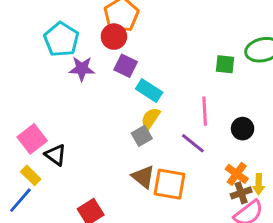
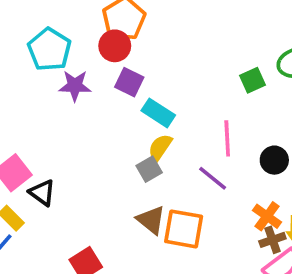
green square: (225, 64) -> (253, 80), turned -30

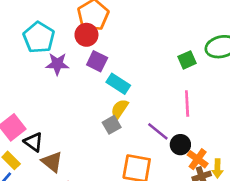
pink line: (227, 138) -> (187, 104), moved
black circle: (274, 160) -> (180, 145), moved
brown triangle: (151, 220) -> (52, 162), moved

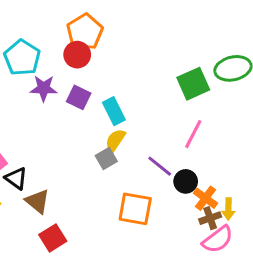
green square: (187, 60) -> (193, 84), size x1.5
purple square: (97, 61) -> (79, 97), moved
cyan rectangle: (118, 84) -> (114, 111), turned 30
pink line: (187, 104) -> (193, 134), turned 30

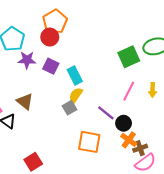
orange cross: (205, 198) -> (129, 140), moved
brown triangle: (37, 201) -> (25, 101), moved
yellow arrow: (228, 209) -> (153, 90), moved

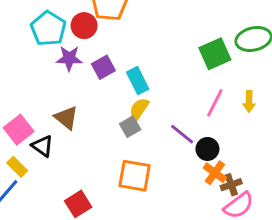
red circle: (50, 37) -> (84, 26), moved
purple square: (51, 66) -> (103, 67), turned 35
orange square: (89, 142) -> (135, 176), moved

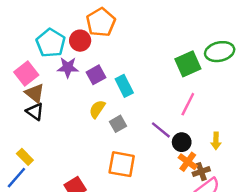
yellow arrow: (249, 101) -> (216, 141), moved
yellow semicircle: (139, 109) -> (97, 109), moved
brown triangle: (66, 118) -> (35, 93), moved
pink square: (19, 130) -> (26, 74), moved
black triangle: (42, 146) -> (35, 112), moved

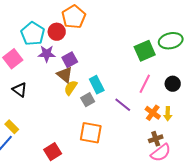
cyan rectangle: (124, 86) -> (97, 85), moved
brown triangle: (35, 93) -> (65, 75), moved
black circle: (182, 142) -> (173, 84), moved
orange cross: (188, 162) -> (153, 113), moved

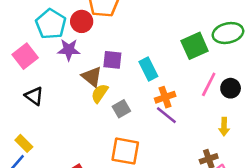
purple square: (70, 60) -> (112, 60), moved, turned 35
pink line: (145, 84) -> (209, 84), moved
cyan rectangle: (97, 85) -> (148, 69), moved
orange cross: (153, 113) -> (165, 97), moved, turned 35

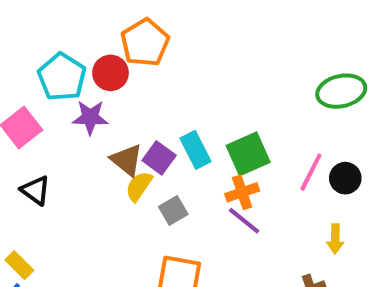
green square: (195, 46) -> (248, 154), moved
purple square: (112, 60) -> (159, 158), moved, turned 30
cyan rectangle: (148, 69) -> (196, 150), moved

